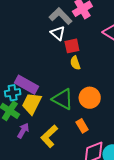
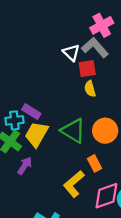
gray L-shape: (61, 16) -> (95, 48), moved
purple rectangle: (26, 85) -> (31, 112), size x0.7
yellow L-shape: (49, 136) -> (74, 184), moved

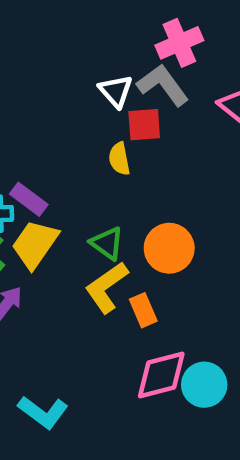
yellow semicircle: (90, 89) -> (119, 159), moved
green triangle: (73, 131) -> (107, 243), size x0.7
yellow L-shape: (74, 184) -> (107, 287), moved

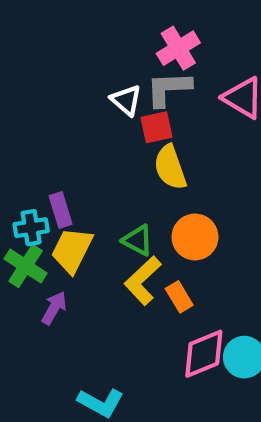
gray L-shape: (163, 85) -> (168, 89), turned -48
yellow semicircle: (119, 159) -> (170, 167), moved, size x1.5
purple rectangle: (29, 199) -> (61, 210), turned 44

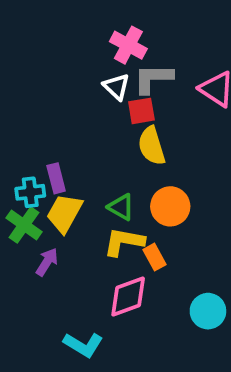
pink cross: (178, 48) -> (128, 45), moved, turned -33
yellow L-shape: (143, 281) -> (124, 242), turned 51
pink diamond: (204, 354) -> (128, 297), moved

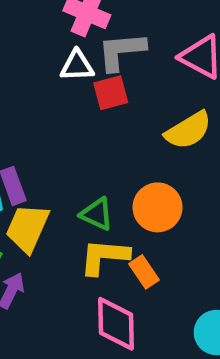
white triangle: (116, 87) -> (77, 66), turned -40
yellow semicircle: (152, 146) -> (188, 130), moved, turned -99
pink diamond: (128, 297) -> (116, 324), turned -66

